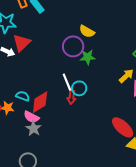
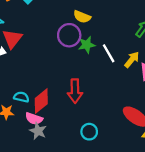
white line: (67, 82) -> (109, 53), moved
cyan circle: (79, 88) -> (89, 132), moved
red arrow: (72, 97) -> (75, 91), size x1.5

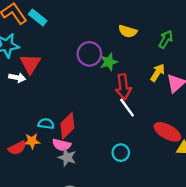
yellow semicircle: (82, 17) -> (128, 31), moved
white line: (109, 53) -> (127, 108), moved
red arrow: (75, 91) -> (123, 87), moved

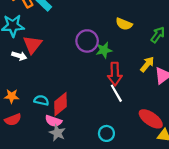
orange star: (32, 141) -> (12, 96), moved

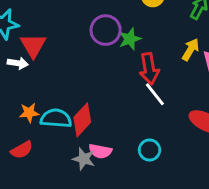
orange star: (12, 96) -> (29, 113), moved
cyan semicircle: (41, 100) -> (56, 118), size x1.5
pink semicircle: (53, 121) -> (100, 151), moved

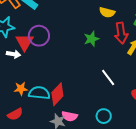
purple circle: (106, 30) -> (39, 36), moved
red arrow: (149, 69) -> (121, 33), moved

